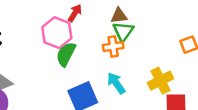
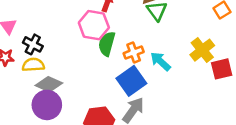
orange cross: (113, 47) -> (134, 53), moved

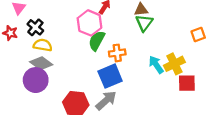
cyan arrow: (160, 61) -> (156, 65), moved
yellow semicircle: (33, 65) -> (43, 45), moved

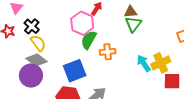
yellow semicircle: (43, 45) -> (38, 43), turned 42
blue square: (110, 76) -> (75, 71), moved

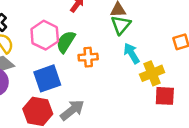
pink hexagon: (82, 23) -> (45, 35), moved
cyan arrow: (144, 63) -> (132, 53), moved

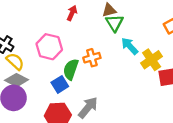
green semicircle: (66, 42) -> (71, 69), moved
blue square: (47, 78) -> (60, 84), size x0.7

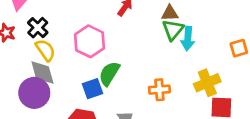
cyan arrow: (130, 46) -> (188, 39), moved, turned -144
orange cross: (92, 58) -> (159, 90), moved
gray diamond: (17, 80) -> (42, 73), turned 35

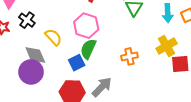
cyan arrow: (188, 39) -> (168, 13), moved
pink hexagon: (90, 41) -> (86, 26), moved
yellow semicircle: (45, 50) -> (53, 37), moved

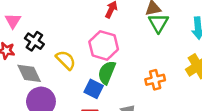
gray diamond: (35, 55) -> (29, 73), moved
blue square: (77, 63) -> (94, 89), turned -35

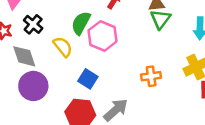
green semicircle: (107, 72) -> (81, 23), moved

